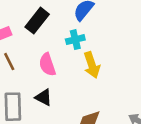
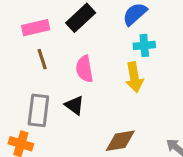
cyan cross: (75, 40) -> (144, 45), moved

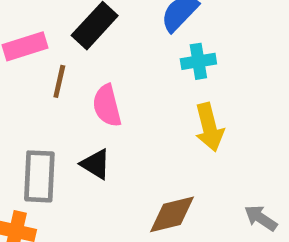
brown line: (42, 59) -> (59, 81), moved, turned 35
yellow arrow: (134, 77) -> (209, 127), moved

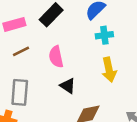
brown line: (59, 81) -> (21, 51), moved, turned 49
black triangle: (96, 164) -> (68, 86), moved

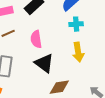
black triangle: (68, 86) -> (44, 63), size x1.5

